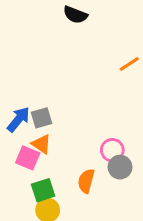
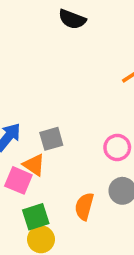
gray square: (42, 118) -> (51, 139), moved
pink circle: (112, 150) -> (117, 147), moved

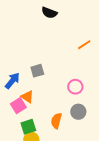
gray square: (51, 139) -> (37, 71), moved
pink square: (18, 180) -> (18, 106), turned 35

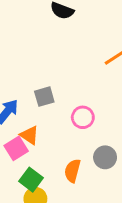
pink circle: (75, 87) -> (83, 117), moved
green square: (28, 127) -> (31, 180), turned -35

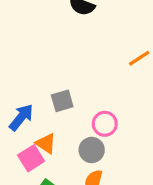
gray circle: (105, 157) -> (92, 150), moved

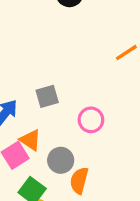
gray circle: (92, 150) -> (61, 160), moved

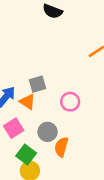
orange triangle: (30, 140) -> (27, 102), moved

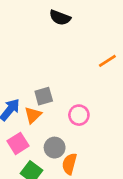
orange triangle: (27, 102) -> (33, 115), turned 42

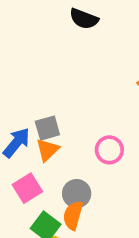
gray square: (44, 96) -> (47, 128), moved
orange semicircle: (69, 164) -> (73, 215), moved

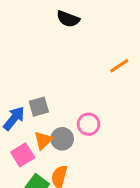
orange triangle: (47, 150) -> (43, 140), moved
gray circle: (77, 194) -> (62, 139), moved

